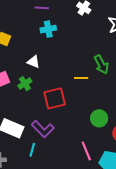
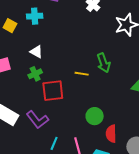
cyan cross: (48, 29) -> (35, 16), moved
green cross: (25, 84) -> (35, 74), moved
cyan line: (32, 150) -> (54, 143), moved

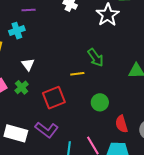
white triangle: (36, 52) -> (28, 64), turned 40
green cross: (35, 74) -> (22, 87), moved
green circle: (95, 116) -> (100, 102), moved

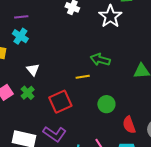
purple line: (29, 10) -> (21, 17), moved
cyan cross: (17, 31) -> (20, 36), turned -35
green arrow: (96, 58) -> (100, 60), turned 144

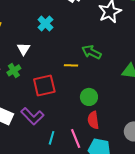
cyan cross: (20, 36) -> (45, 23), moved
red semicircle: (129, 125) -> (93, 120), moved

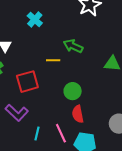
cyan cross: (45, 23) -> (35, 19), moved

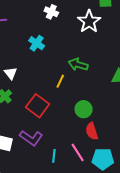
yellow line: (53, 60) -> (60, 81), turned -56
red square: (27, 82) -> (38, 106), turned -30

